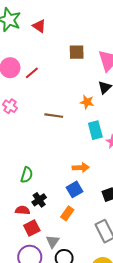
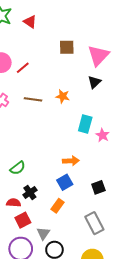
orange star: (87, 102) -> (63, 96), moved
brown line: (54, 116) -> (33, 99), moved
cyan rectangle: (95, 130) -> (85, 124), turned 30
green semicircle: (27, 175) -> (18, 168), turned 35

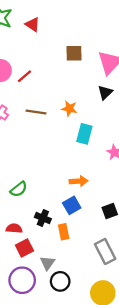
cyan rectangle: (85, 124) -> (84, 134), moved
black cross: (30, 193) -> (43, 218), moved, turned -32
orange rectangle: (58, 206) -> (64, 232), turned -48

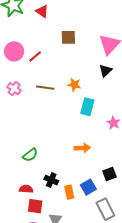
brown square: (74, 53) -> (68, 37), moved
blue square: (72, 205) -> (88, 187), moved
red square: (24, 248) -> (35, 206), turned 35

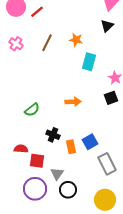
brown line: (45, 88) -> (47, 43), turned -72
orange arrow: (82, 148) -> (73, 102), moved
black square: (109, 174) -> (111, 98), moved
red semicircle: (26, 189) -> (21, 149), moved

